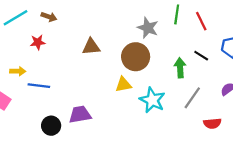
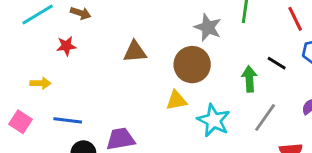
red line: (201, 21) -> (295, 19), moved
blue line: (39, 86) -> (68, 120), moved

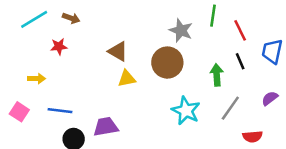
red line: (295, 19) -> (240, 30), moved
brown triangle: (135, 52) -> (118, 51), turned 35
black line: (277, 63) -> (240, 61), turned 35
yellow triangle: (176, 100) -> (127, 79), moved

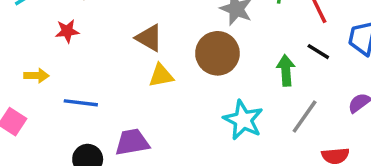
black line: (240, 61) -> (318, 52), turned -35
blue line: (60, 111) -> (81, 103), moved

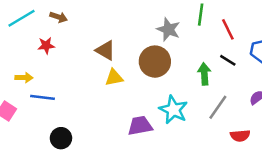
blue line: (81, 103) -> (42, 97), moved
purple trapezoid: (132, 142) -> (140, 126), moved

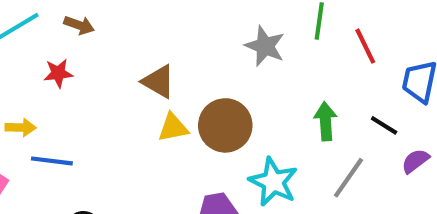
black line: (228, 60) -> (384, 125), moved
brown circle: (155, 62) -> (225, 125), moved

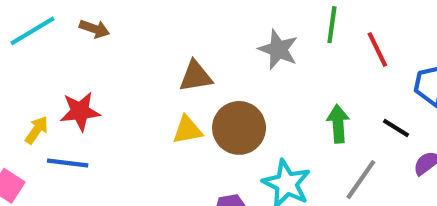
red star: (58, 73) -> (80, 111), moved, size x1.4
brown triangle: (158, 82) -> (196, 76), moved, turned -39
yellow arrow: (21, 128) -> (37, 130), turned -56

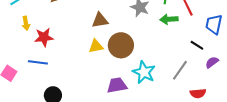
green arrow: (338, 124) -> (169, 19), moved, turned -90
yellow arrow: (37, 130) -> (26, 23), moved, turned 136

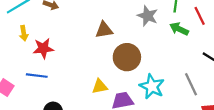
green arrow: (169, 19) -> (179, 29), turned 30
yellow triangle: (96, 46) -> (100, 86), moved
gray line: (180, 70) -> (191, 84), turned -60

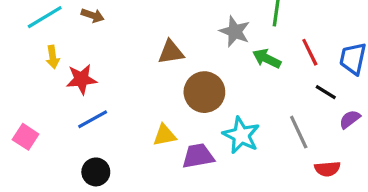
red line: (200, 16) -> (310, 52), moved
green arrow: (179, 29) -> (267, 59), moved
blue line: (37, 76) -> (93, 119), moved, turned -36

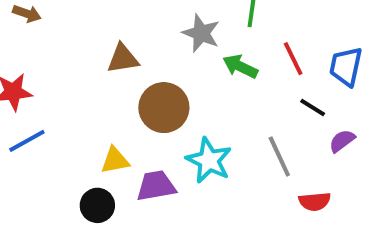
black circle: (96, 172) -> (97, 205), moved

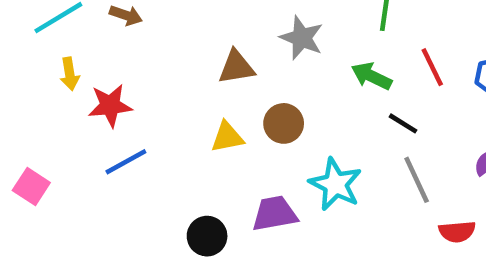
gray star: (201, 33) -> (302, 38), moved
brown circle: (164, 108) -> (284, 123), size x0.7
black line: (313, 108) -> (403, 123), moved
yellow triangle: (115, 160) -> (227, 137), moved

